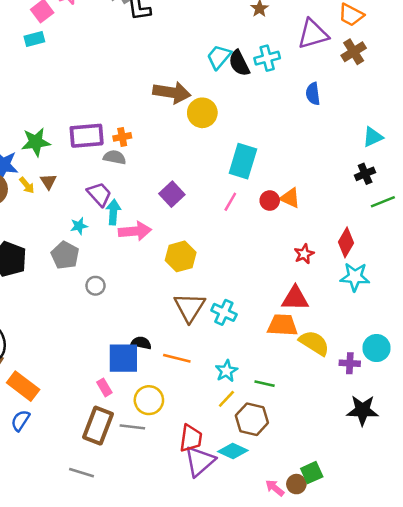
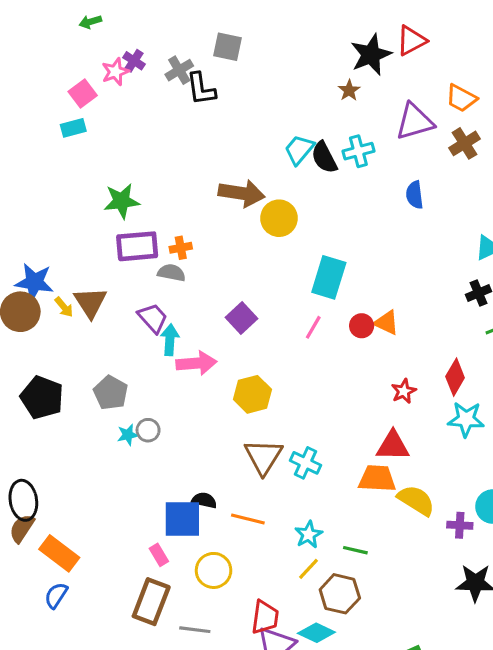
green star: (36, 142) -> (122, 201), moved
brown triangle: (48, 181) -> (90, 302), size x1.6
cyan star: (79, 226) -> (128, 435), moved
gray line: (132, 427) -> (195, 630), moved

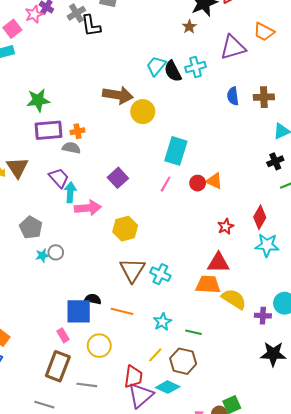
brown cross: (464, 143) -> (264, 97), moved, turned 30
yellow line: (309, 569) -> (155, 355), moved

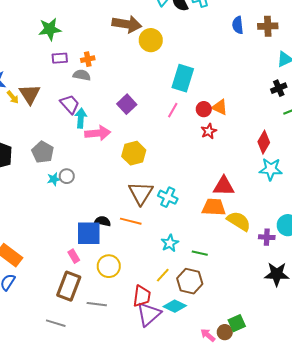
purple rectangle: (49, 130) -> (60, 58), size x0.6
red star: (226, 227) -> (209, 131), moved
orange line: (122, 311) -> (131, 221), moved

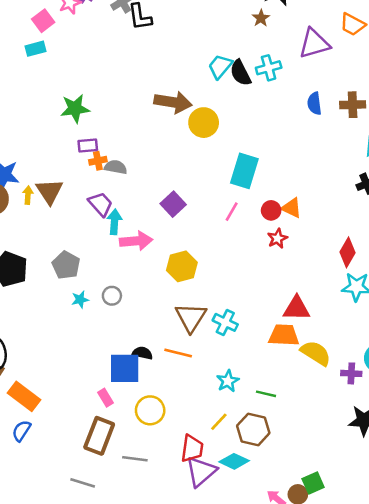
orange cross: (88, 59) -> (98, 161), moved
yellow arrow: (13, 97) -> (28, 195), turned -136
gray circle: (67, 176) -> (112, 296), moved

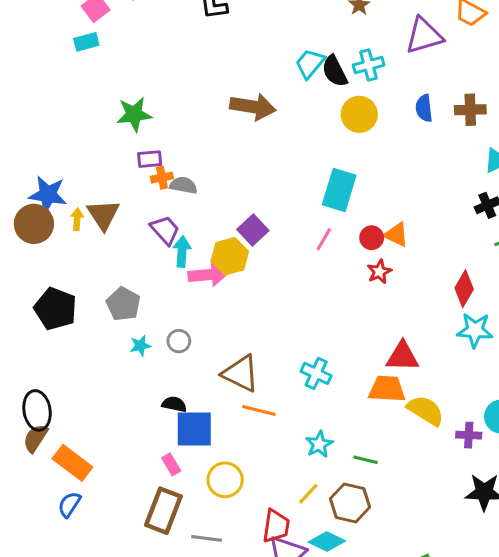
yellow circle: (204, 123) -> (359, 114), moved
yellow hexagon: (182, 266) -> (230, 256), moved
brown triangle: (191, 317) -> (241, 373), moved, turned -36
black semicircle: (142, 353) -> (174, 404), moved

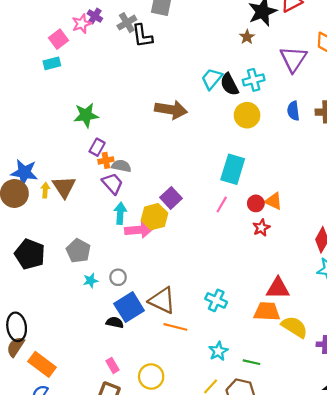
purple triangle: (424, 36) -> (293, 59), turned -40
purple rectangle: (150, 159) -> (97, 147), turned -56
purple trapezoid: (165, 230) -> (113, 184), moved
blue square: (194, 429) -> (129, 307), moved, turned -32

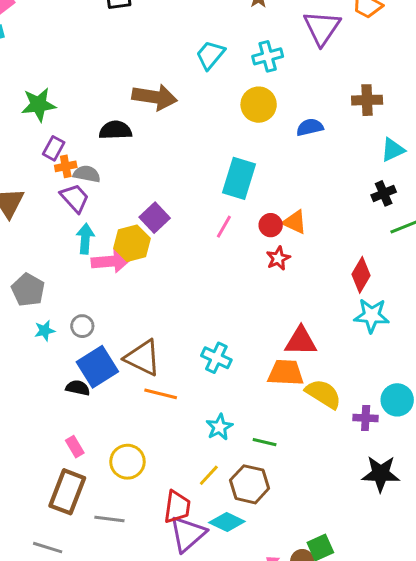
black semicircle: (229, 84) -> (115, 130), moved, turned 115
blue semicircle: (293, 111) -> (310, 127), moved, turned 84

